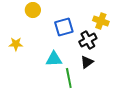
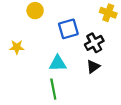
yellow cross: (101, 21) -> (108, 13), moved
green line: (69, 78) -> (53, 89), moved

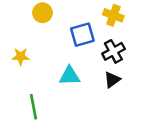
yellow cross: (108, 13) -> (113, 15), moved
green line: (53, 89) -> (34, 107), moved

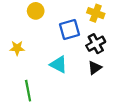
cyan triangle: (70, 76) -> (59, 64), turned 30

